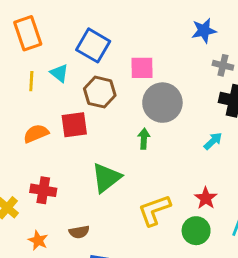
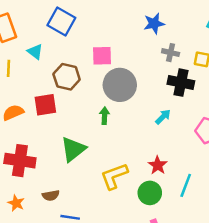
blue square: (93, 45) -> (61, 21), moved
cyan triangle: (59, 73) -> (35, 52), moved
red cross: (43, 190) -> (20, 161), size x1.4

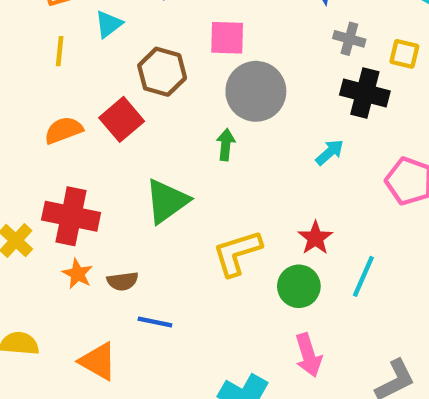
cyan triangle: (35, 52) -> (109, 24), turned 42
red square: (45, 105) -> (122, 119), turned -35
orange star: (16, 203) -> (78, 274), moved

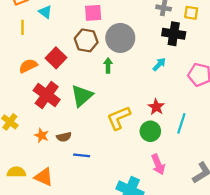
cyan triangle: (109, 24) -> (45, 12), turned -40
pink square: (227, 38) -> (93, 13), moved
brown hexagon: (162, 72) -> (86, 40), moved
red cross: (71, 216) -> (47, 95), moved, turned 30
orange triangle: (98, 361) -> (44, 177), moved

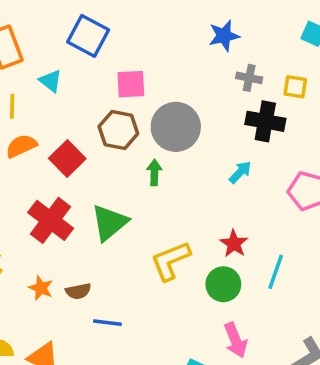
orange semicircle: (28, 66) -> (21, 146), moved

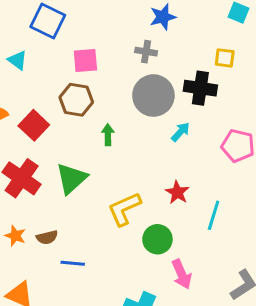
gray cross: (249, 78) -> (146, 52), moved
gray circle: (176, 127) -> (153, 96), moved
green circle: (223, 284) -> (157, 239), moved

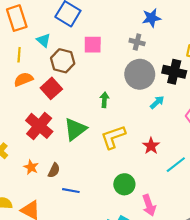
brown hexagon: (76, 100) -> (63, 61), moved
yellow L-shape: (124, 209) -> (113, 137), moved
cyan line: (214, 215) -> (176, 165), turned 30
brown semicircle: (47, 237) -> (54, 170), turned -56
green circle: (157, 239) -> (124, 184), moved

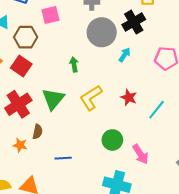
black cross: (174, 72) -> (134, 22), turned -30
red cross: (39, 126) -> (18, 104), turned 30
brown semicircle: (54, 170) -> (38, 132), moved

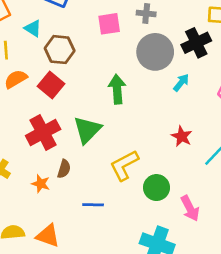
pink square: (50, 15) -> (109, 24), moved
green arrow: (74, 65) -> (117, 89), size x1.5
yellow L-shape: (91, 98) -> (124, 165), moved

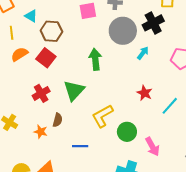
red cross: (43, 132) -> (41, 93), size x0.7

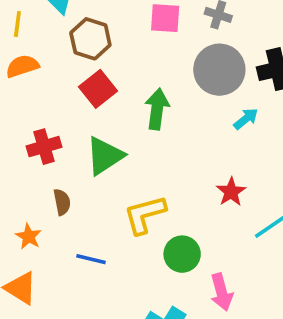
red square: (46, 58) -> (98, 89), moved
brown semicircle: (58, 120) -> (62, 202), turned -40
orange star: (41, 132) -> (29, 236), moved

